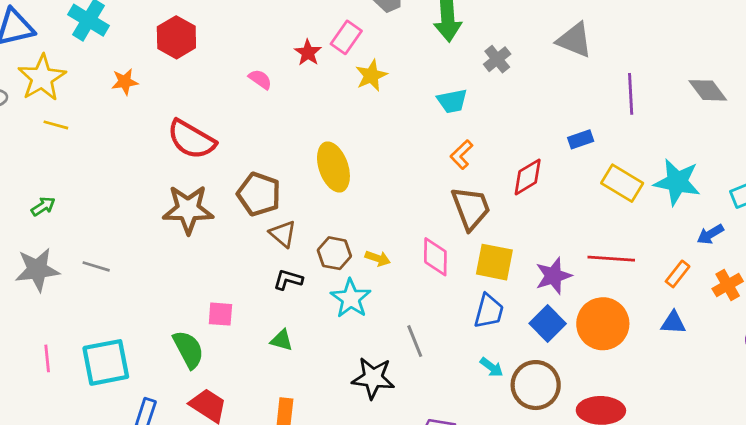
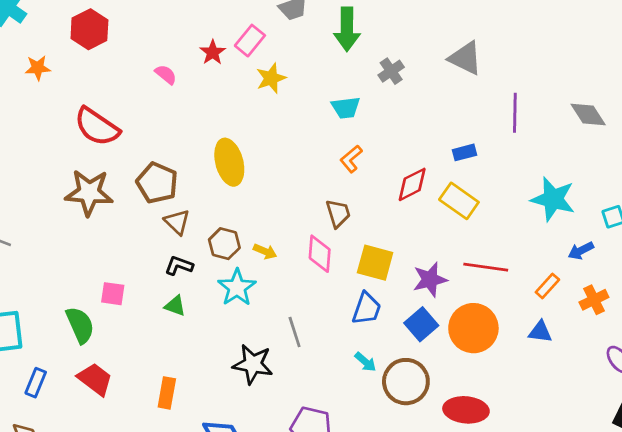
yellow rectangle: (622, 183) -> (459, 201), moved
brown trapezoid: (471, 208) -> (338, 213), moved, size x0.7
green triangle: (282, 340) -> (175, 306), moved

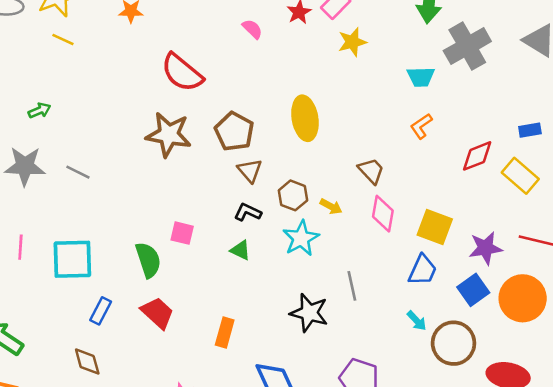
gray cross: (391, 71) -> (467, 46), size x1.8
brown trapezoid: (338, 213) -> (371, 171), moved, turned -32

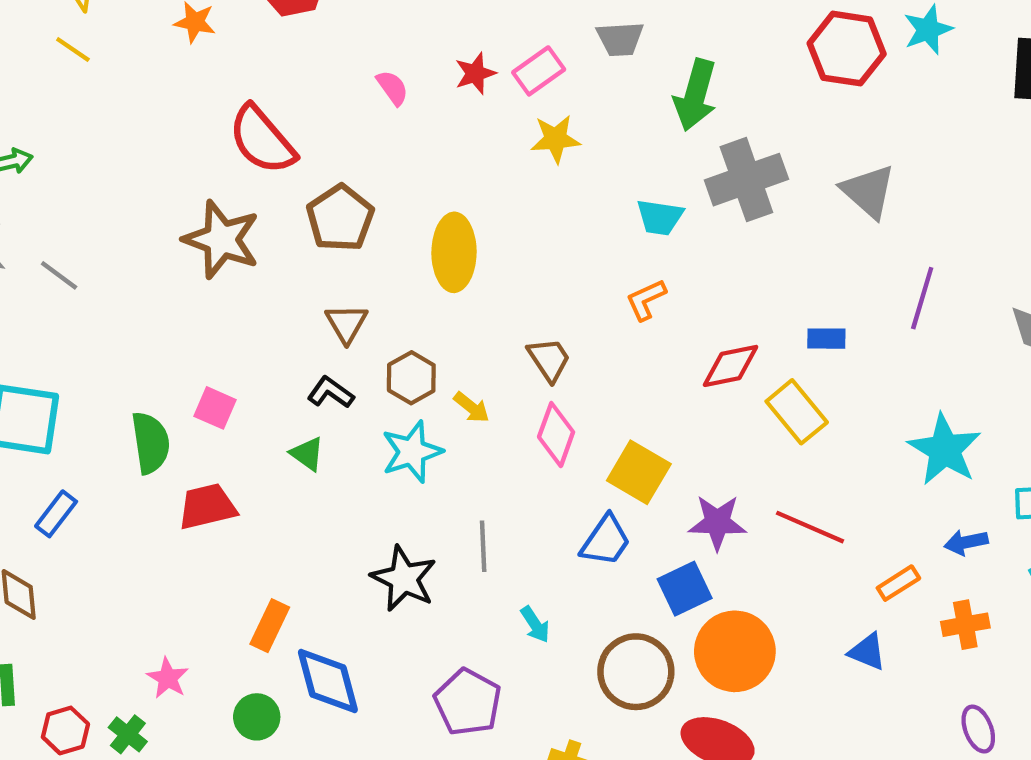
brown pentagon: (234, 131) -> (340, 218), moved
orange circle: (523, 298) -> (735, 651), moved
red trapezoid: (158, 313) -> (207, 507), moved, turned -66
cyan arrow: (417, 321) -> (535, 624), moved
orange rectangle: (225, 332) -> (270, 626), moved

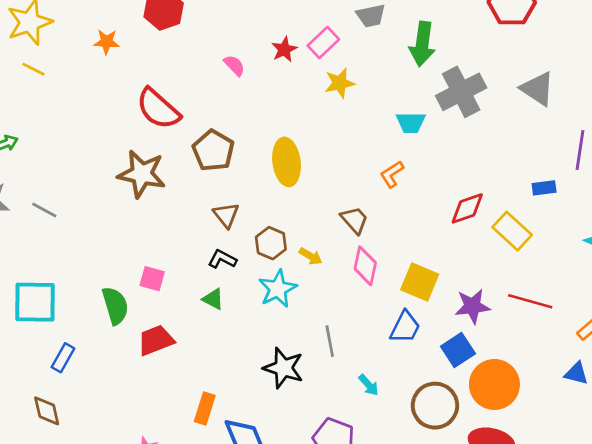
orange L-shape: (646, 300) -> (392, 174), moved
blue rectangle: (826, 339) -> (544, 188), moved

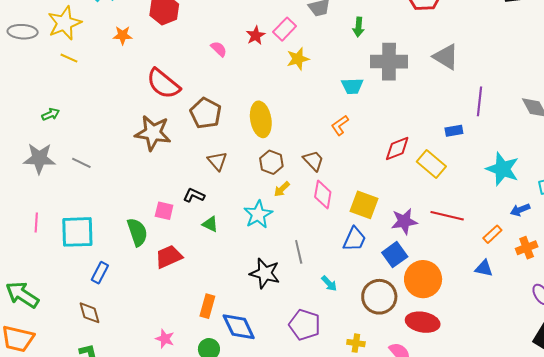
green arrow: (422, 44) -> (359, 27), size x0.6
gray cross: (461, 92) -> (389, 62), turned 30
brown hexagon: (271, 243) -> (271, 162), moved
yellow arrow: (311, 256) -> (282, 189), turned 108
black L-shape: (222, 259) -> (194, 195), moved

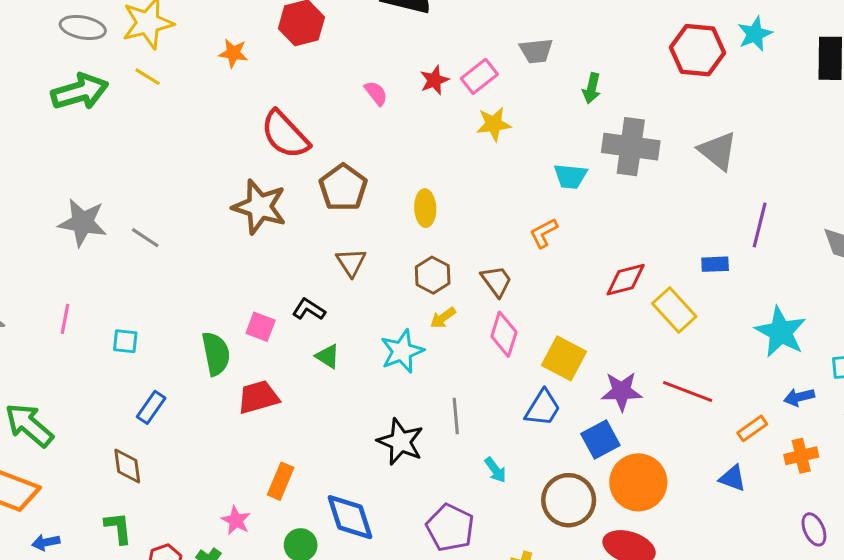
green arrow: (51, 114) -> (80, 92), moved, size x2.0
yellow ellipse: (261, 119) -> (425, 208), size x0.7
cyan square: (77, 232) -> (125, 341), size x0.5
orange rectangle: (207, 306) -> (281, 481), moved

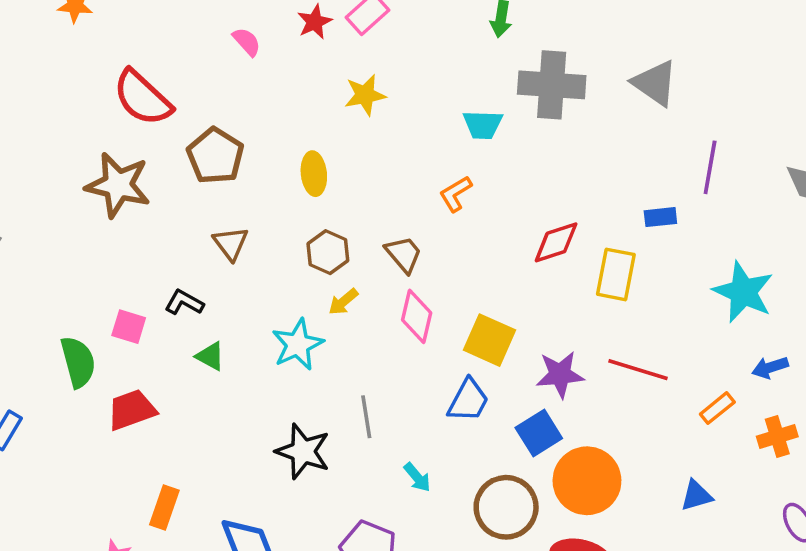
yellow star: (494, 124) -> (365, 95), moved
yellow rectangle: (674, 310) -> (616, 274), turned 57
blue triangle: (733, 478) -> (696, 496), moved, turned -32

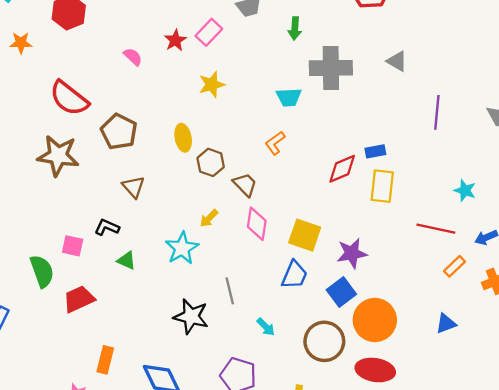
gray triangle: (655, 83) -> (397, 61), size x0.7
blue rectangle: (660, 217) -> (375, 151), moved
brown hexagon: (328, 252) -> (211, 162), moved
cyan star: (743, 292) -> (465, 190), size x0.6
red line: (638, 370) -> (436, 229), moved

